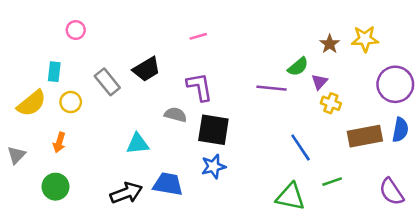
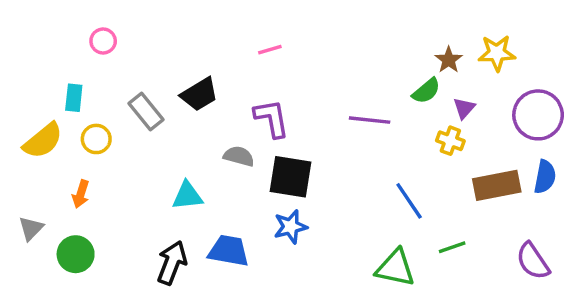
green semicircle: (298, 67) -> (426, 91), moved
purple triangle: (319, 82) -> (464, 108), moved
gray triangle: (16, 155) -> (31, 228), moved
black arrow: (126, 193) -> (172, 263), turned -48

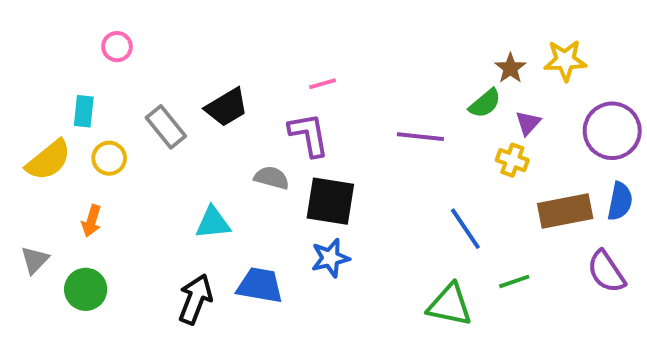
pink line: (270, 50) -> (322, 84), moved
purple semicircle: (533, 261) -> (606, 272), moved

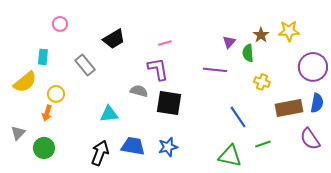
green semicircle: (485, 103) -> (248, 53), turned 126
black trapezoid: (227, 107) -> (114, 39), moved
purple triangle: (528, 123) -> (229, 42), moved
yellow circle: (109, 158) -> (56, 94), moved
blue star: (330, 258) -> (168, 147), moved

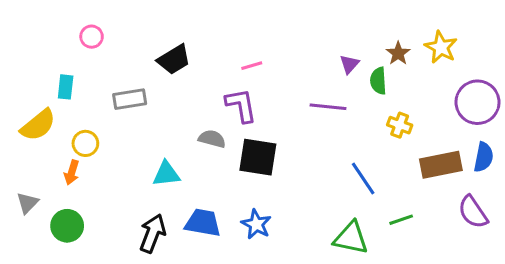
yellow star: (289, 31) -> (441, 47), turned 30
gray rectangle: (85, 65) -> (130, 99), turned -60
blue star: (168, 147) -> (256, 224), turned -30

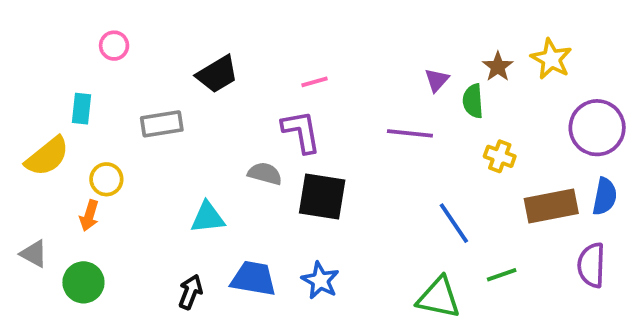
gray triangle: (27, 203) -> (34, 254), turned -45
purple semicircle: (473, 212) -> (591, 265), turned 36
black arrow: (153, 233) -> (190, 292), size x0.7

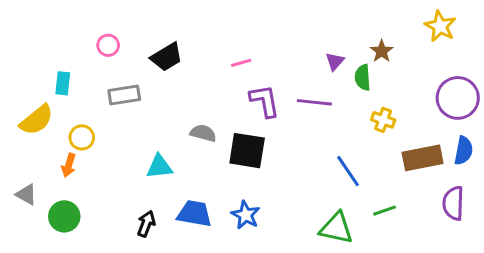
pink circle: (114, 46) -> (108, 45), moved
yellow star: (551, 59) -> (440, 26), moved
purple L-shape: (301, 132) -> (265, 101), moved

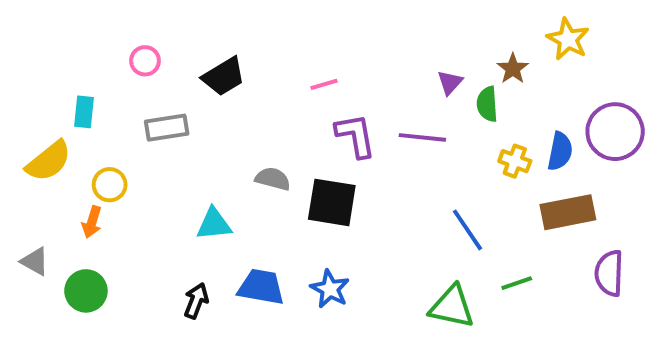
yellow star: (440, 26) -> (568, 39), moved
blue semicircle: (464, 151) -> (560, 151), moved

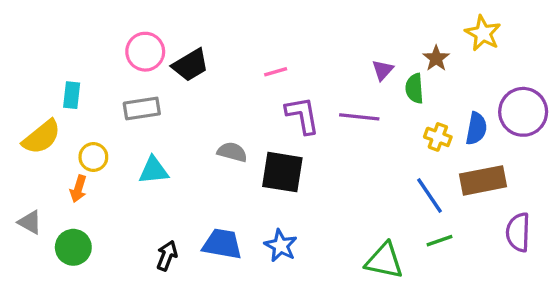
pink circle: (145, 61) -> (145, 52), moved, size x1.5
cyan triangle: (214, 224) -> (154, 170), moved
blue line: (468, 230) -> (429, 195), moved

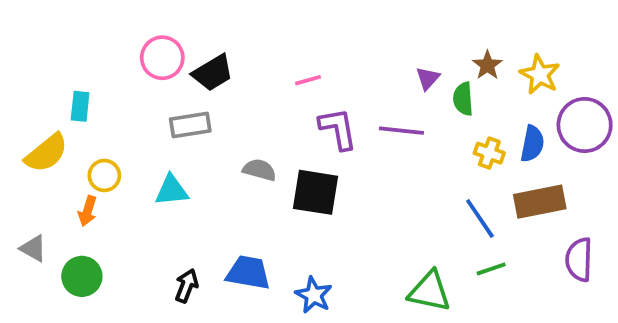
yellow star: (483, 33) -> (540, 75), moved
gray rectangle: (142, 108) -> (190, 125), moved
blue star: (281, 246) -> (314, 295), moved

